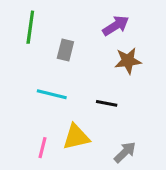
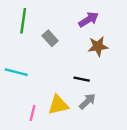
gray rectangle: (65, 50) -> (50, 38), turned -56
cyan line: (52, 94) -> (16, 72), moved
gray arrow: (125, 152) -> (87, 101), moved

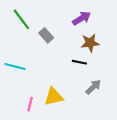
green line: (23, 21) -> (21, 19), turned -45
black line: (82, 79) -> (79, 62), moved
gray arrow: (87, 101) -> (93, 87), moved

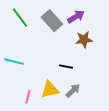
gray rectangle: (46, 35) -> (52, 21), moved, size x1.5
black line: (79, 62) -> (66, 67), moved
gray arrow: (93, 87) -> (73, 91), moved

